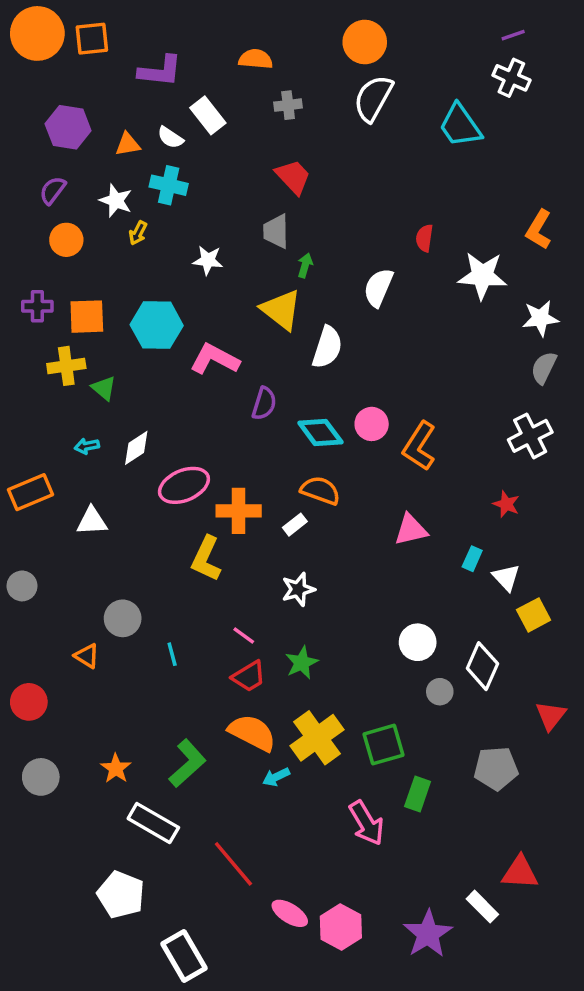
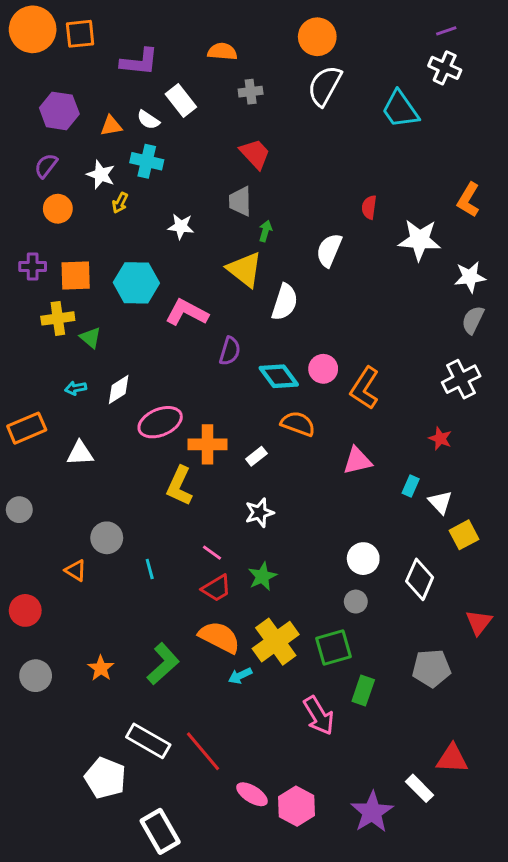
orange semicircle: (320, 490) -> (298, 424), moved
gray circle: (440, 692) -> (356, 602), moved
white rectangle: (153, 823) -> (148, 741), moved

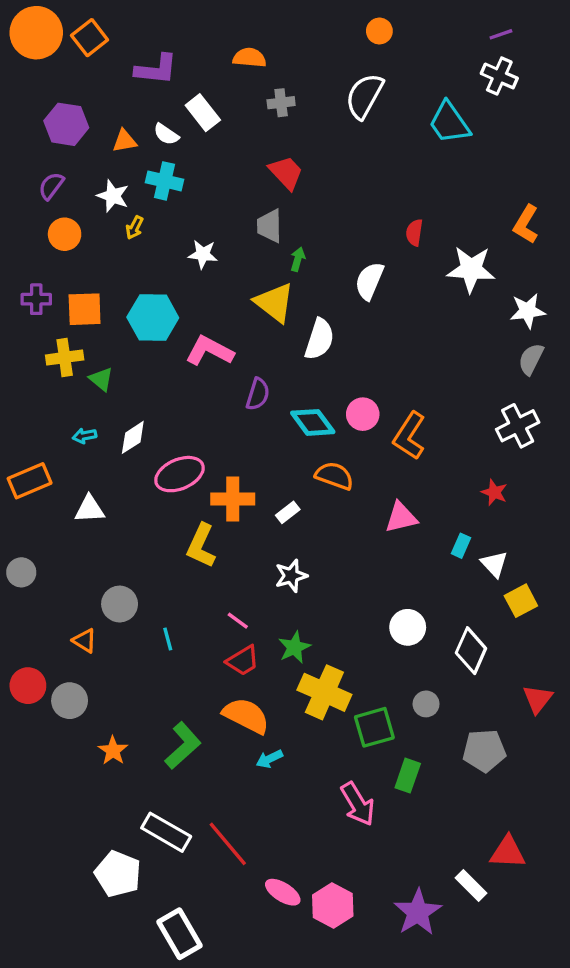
orange square: (80, 34) -> (90, 38), turned -32
orange circle: (317, 37) -> (379, 31), moved, size x0.6
gray circle: (356, 602) -> (426, 704), moved
yellow cross: (276, 642) -> (324, 692), moved, turned -30
gray circle: (36, 676) -> (70, 701), moved

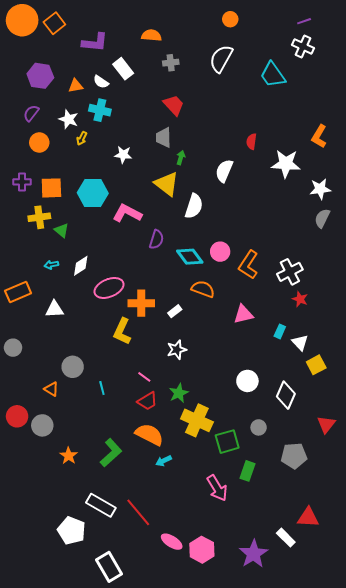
white cross: (518, 426) -> (290, 272), moved

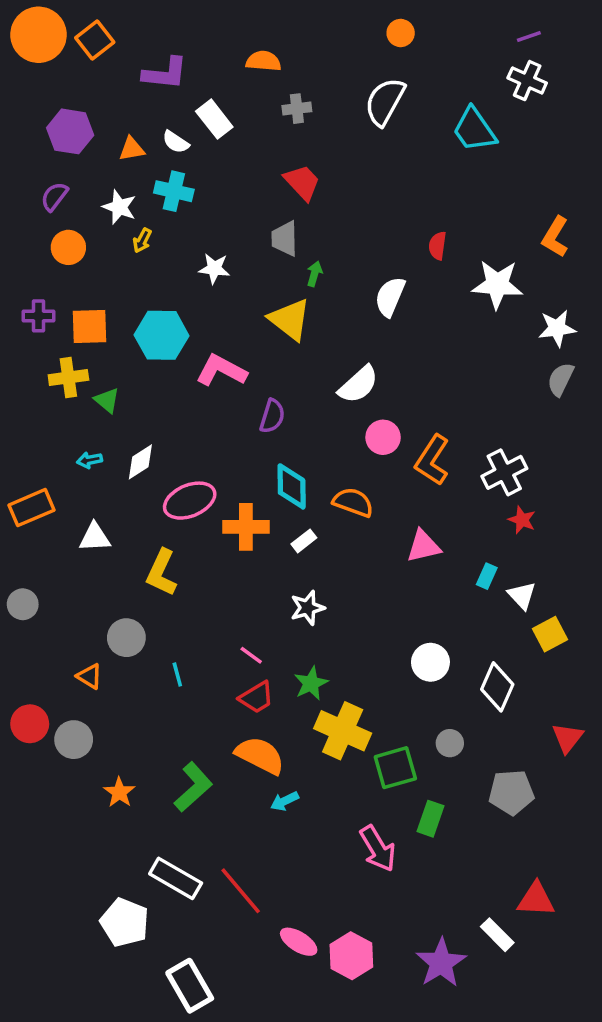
white semicircle: (194, 206) -> (358, 385), moved, turned 30
cyan diamond: (190, 257) -> (292, 486), moved, turned 36
yellow L-shape: (122, 331) -> (162, 573), moved

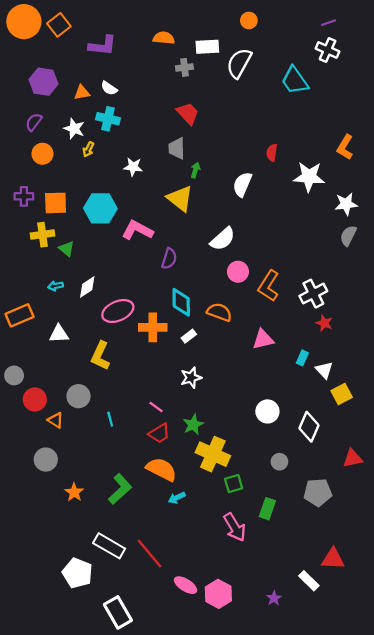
white rectangle: (214, 119) -> (207, 47), moved, turned -55
red circle: (30, 724) -> (35, 399), moved
red triangle: (568, 738) -> (353, 458), turned 40
green square: (395, 768) -> (234, 484), moved, size x0.7
purple star: (441, 963) -> (274, 598), size x0.5

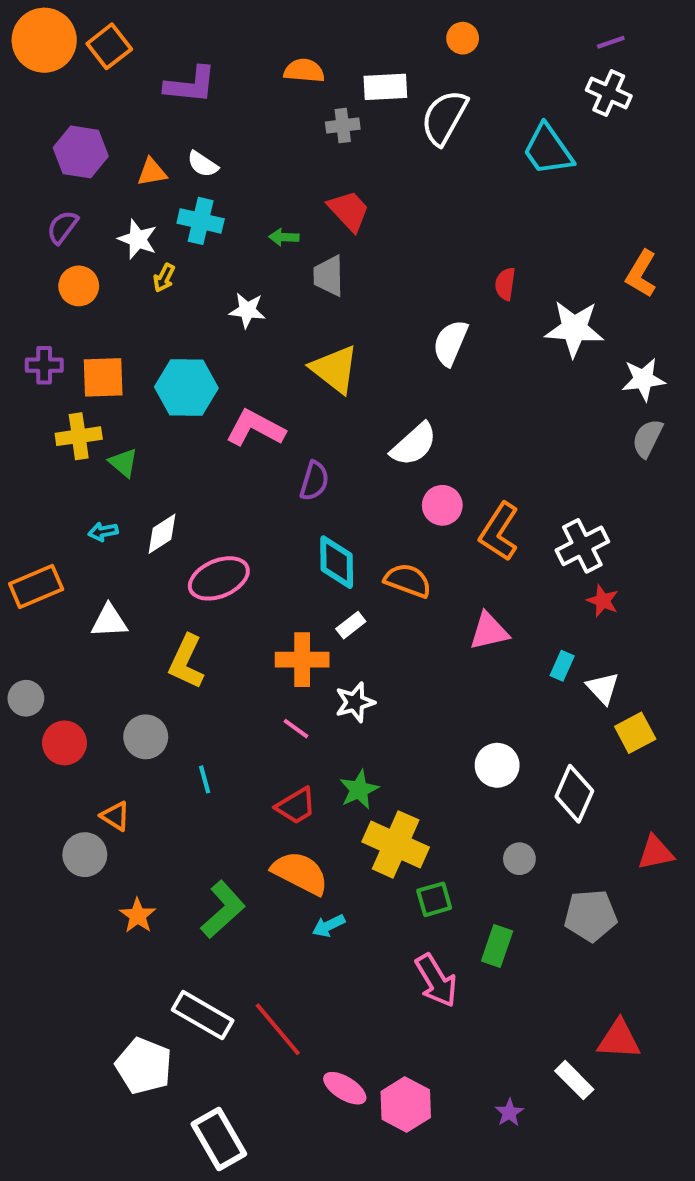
green arrow: (195, 170) -> (284, 237), moved, turned -104
orange cross: (153, 327) -> (302, 660), moved
pink line: (156, 407) -> (296, 729), moved
orange triangle: (56, 420) -> (115, 816), moved

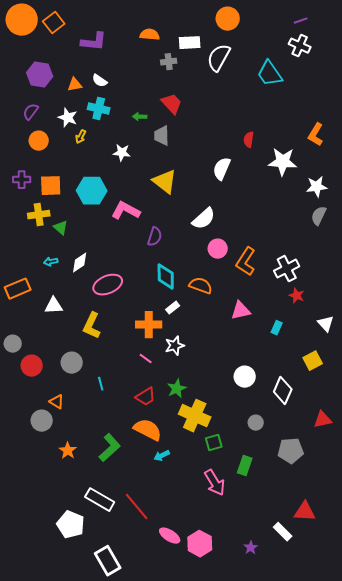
orange circle: (463, 38) -> (228, 19), size x1.5
white triangle: (603, 688) -> (326, 324), moved

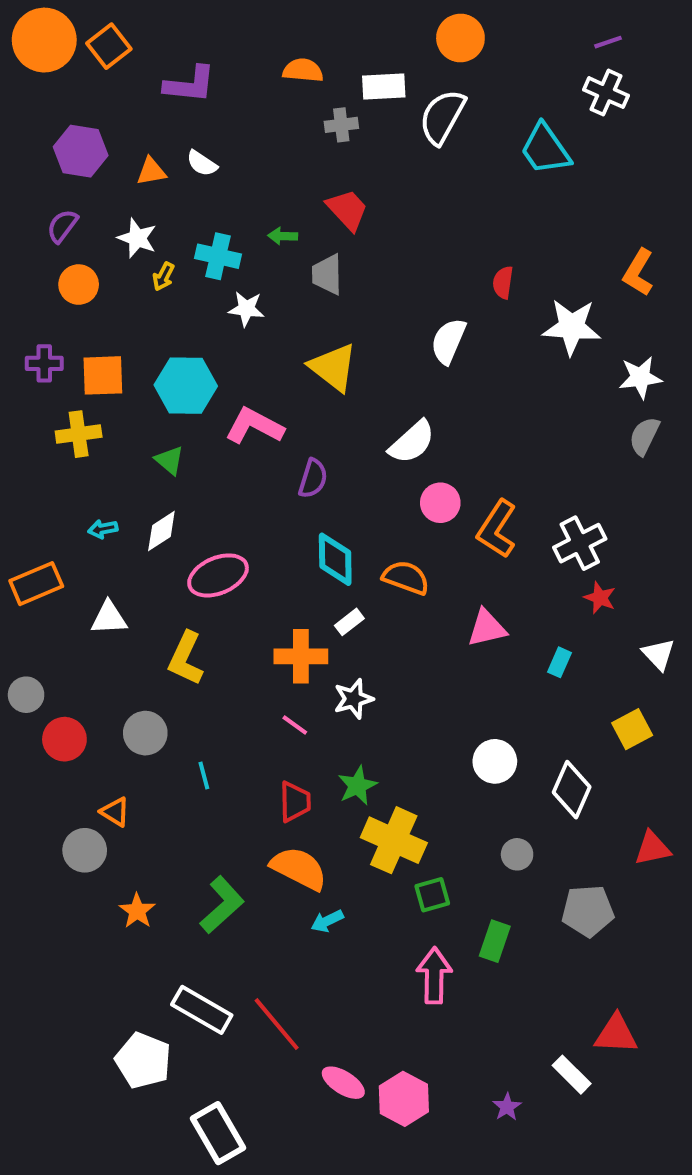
cyan cross: (99, 109) -> (218, 256), moved
green triangle: (61, 228) -> (170, 460), moved
red trapezoid: (146, 397) -> (295, 802), turned -60
pink arrow: (215, 483) -> (434, 976), turned -148

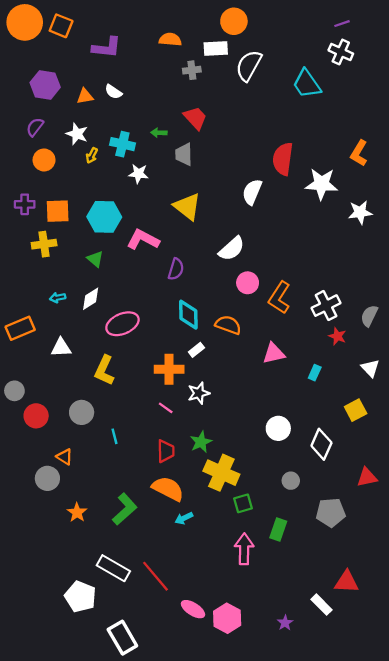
orange circle: (460, 38) -> (234, 21), moved
orange square: (109, 46) -> (61, 26), turned -30
red semicircle: (503, 282) -> (283, 159), size x1.8
gray semicircle: (644, 436) -> (369, 316), moved

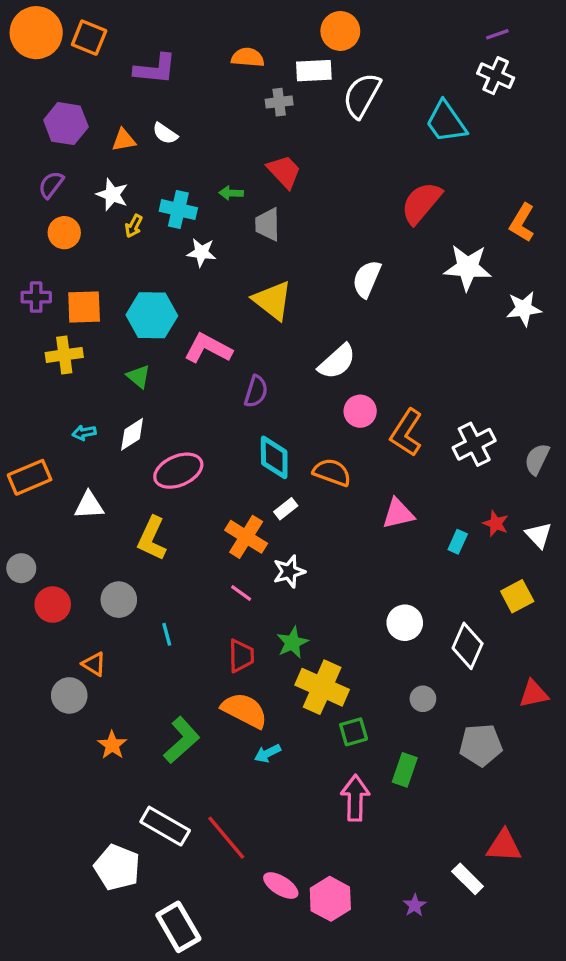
red semicircle: (283, 159) -> (421, 203), moved, turned 32
red star: (337, 336) -> (496, 524), moved
orange cross: (169, 369) -> (246, 537), turned 32

